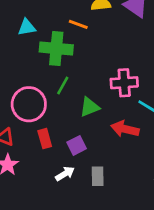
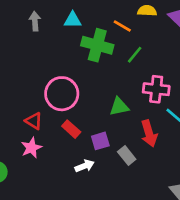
green line: (63, 86) -> (135, 55), moved
red arrow: (125, 129) -> (149, 133), turned -130
red rectangle: (45, 139) -> (71, 129), turned -42
gray rectangle: (98, 176) -> (127, 155), moved, turned -48

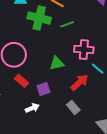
green line: (135, 55) -> (67, 24), turned 32
red arrow: (149, 133) -> (79, 82), turned -114
gray rectangle: (127, 155) -> (73, 107), moved

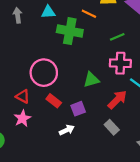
green line: (67, 24) -> (117, 37), moved

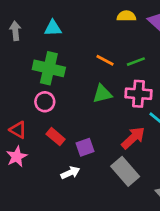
orange line: (89, 14) -> (105, 60), moved
green cross: (70, 31) -> (49, 68), moved
pink circle: (44, 73) -> (45, 102), size x0.6
green triangle: (91, 80) -> (102, 94), moved
gray rectangle: (112, 127) -> (125, 171), size x1.5

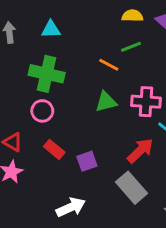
green line: (136, 62) -> (131, 47), moved
white arrow: (70, 173) -> (71, 207), moved, size x1.4

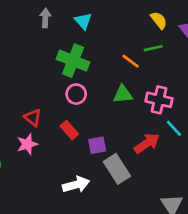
yellow semicircle: (132, 16) -> (159, 20), turned 42
cyan triangle: (51, 29) -> (83, 21), turned 42
pink circle: (42, 111) -> (76, 94), moved
gray rectangle: (131, 188) -> (117, 169), moved

